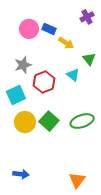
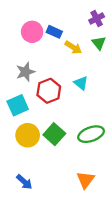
green triangle: (89, 59) -> (99, 43), moved
blue arrow: (21, 174) -> (24, 182), moved, turned 35
orange triangle: (77, 180) -> (85, 180), moved

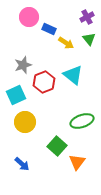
pink circle: (32, 32) -> (29, 17), moved
cyan triangle: (81, 83) -> (73, 75), size x1.5
green square: (54, 134) -> (57, 146), moved

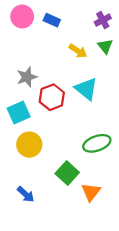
pink circle: (29, 17) -> (22, 17), moved
blue rectangle: (49, 29) -> (52, 20), moved

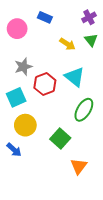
pink circle: (22, 17) -> (17, 29), moved
green ellipse: (97, 143) -> (84, 110), moved, turned -40
green square: (67, 173) -> (60, 139), moved
blue arrow: (26, 194) -> (14, 150), moved

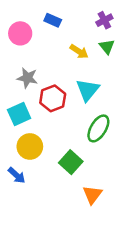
gray star: (23, 67) -> (27, 78), turned 30
cyan triangle: (75, 77) -> (88, 90), turned 30

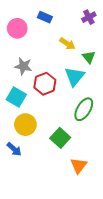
green triangle: (107, 47) -> (89, 57), moved
cyan square: (19, 114) -> (16, 97), turned -36

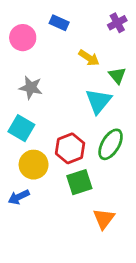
red hexagon: (45, 84) -> (70, 148), moved
green square: (60, 138) -> (79, 182), turned 30
blue arrow: (14, 149) -> (19, 197), turned 112

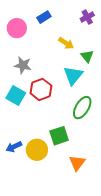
blue rectangle: (59, 23) -> (44, 17), turned -56
red hexagon: (70, 148) -> (41, 89), moved
yellow circle: (34, 165) -> (37, 150), moved

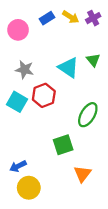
yellow arrow: (66, 43) -> (71, 17), moved
cyan triangle: (73, 75) -> (68, 67), moved, turned -35
blue arrow: (14, 147) -> (18, 166), moved
yellow circle: (37, 150) -> (29, 188), moved

